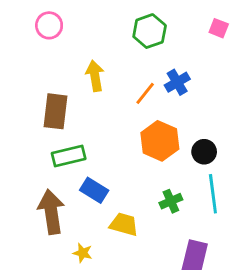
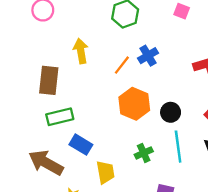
brown arrow: (51, 212) -> (46, 163), turned -52
yellow trapezoid: (124, 224) -> (105, 172), turned 65

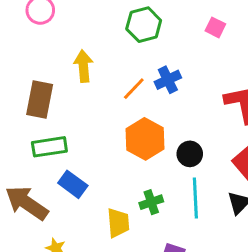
yellow trapezoid: (105, 172) -> (118, 223), moved

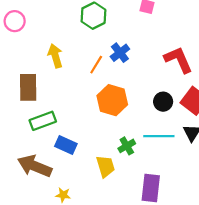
black circle: (190, 154) -> (163, 102), moved
cyan line: (195, 198) -> (159, 136), turned -76

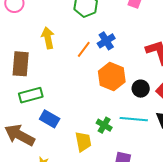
orange hexagon: (112, 100) -> (112, 77), moved
green cross: (127, 146) -> (104, 125), turned -35

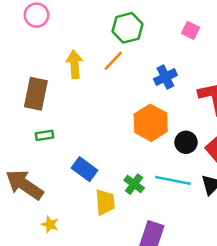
blue cross: (106, 41) -> (165, 77), moved
orange line: (84, 49) -> (113, 61), moved
green rectangle: (31, 95) -> (45, 135), size x0.6
blue rectangle: (50, 119) -> (84, 169), moved

